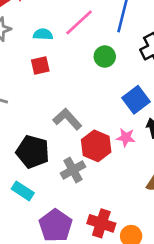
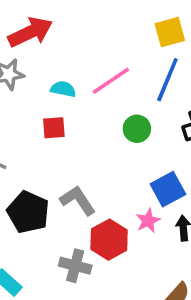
pink star: (126, 137) -> (148, 221), moved, turned 30
black pentagon: (33, 152) -> (28, 212), moved
gray cross: (73, 170) -> (75, 266), turned 35

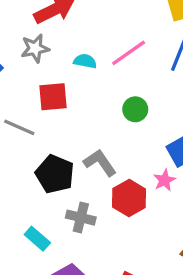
red square: (54, 128) -> (53, 97), moved, size x1.4
green circle: (137, 129) -> (135, 109), moved
gray cross: (75, 266) -> (81, 218), moved

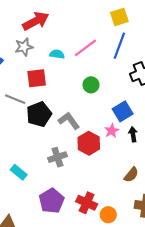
black pentagon: (55, 174) -> (39, 114), moved, turned 30
gray cross: (81, 218) -> (57, 157), turned -30
cyan rectangle: (37, 239) -> (19, 172), moved

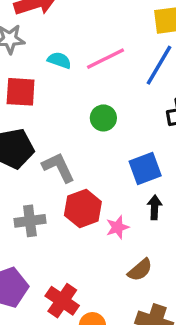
pink star: (112, 131) -> (117, 227), moved

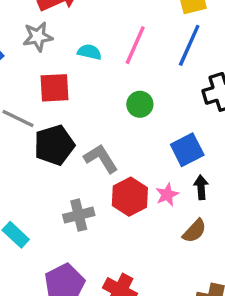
pink line: (106, 59) -> (135, 45), turned -33
pink star: (117, 227) -> (167, 195), moved
brown semicircle: (140, 270) -> (194, 231), moved

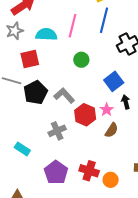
cyan semicircle: (89, 52) -> (46, 34), size x1.5
brown semicircle: (194, 231) -> (112, 130), moved

